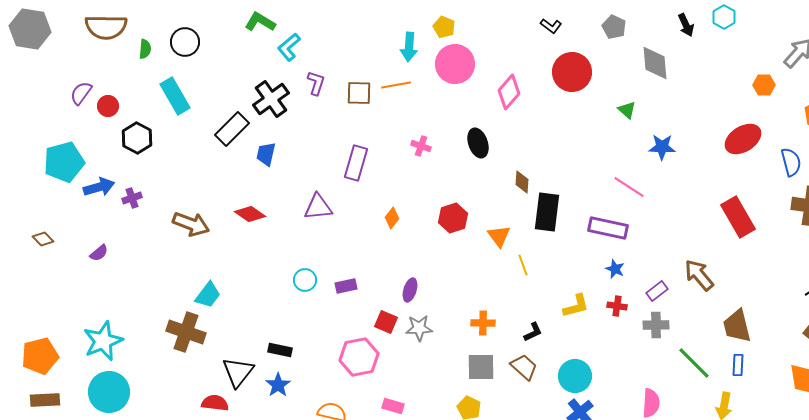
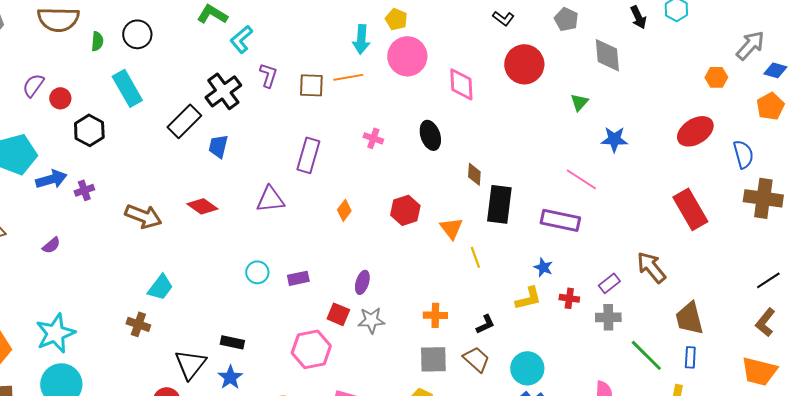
pink diamond: (509, 92) -> (461, 84), turned -44
green triangle: (627, 110) -> (579, 102), turned 30
blue star: (615, 269) -> (543, 267), moved
brown cross: (186, 332) -> (138, 324), size x0.6

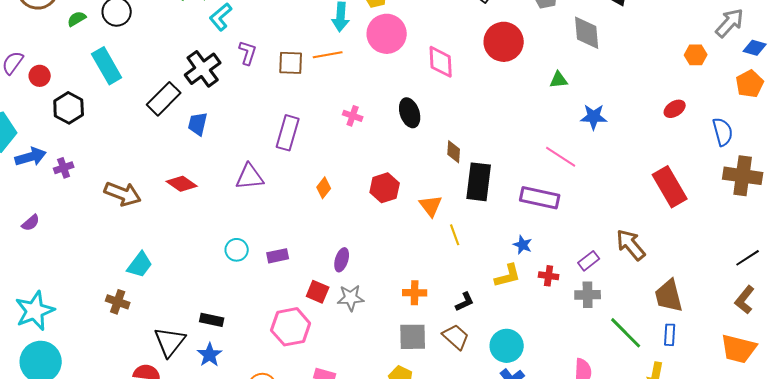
green semicircle: (97, 41) -> (77, 19), turned -126
green triangle: (579, 102) -> (559, 80), turned 42
red ellipse: (695, 131) -> (675, 109), size x0.6

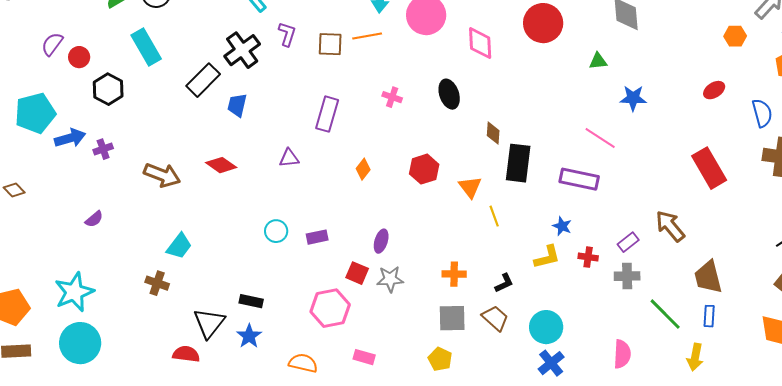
purple triangle: (250, 177) -> (289, 158), size x0.7
purple semicircle: (31, 223) -> (94, 219), moved

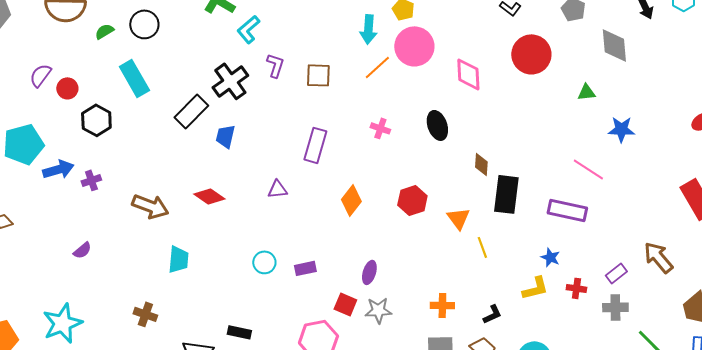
orange line: (367, 36) -> (377, 67), moved, turned -32
orange diamond: (363, 169) -> (351, 200), size x1.4
cyan trapezoid: (179, 246) -> (178, 259), moved, turned -32

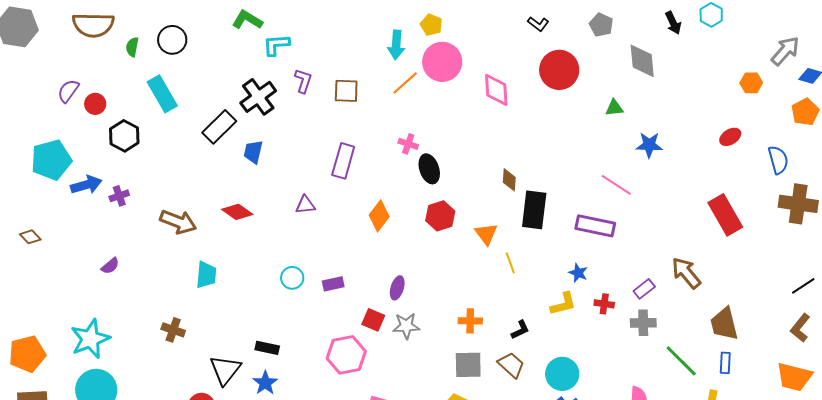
cyan L-shape: (248, 29) -> (276, 45), turned 36
green semicircle: (104, 31) -> (132, 47), turned -48
black ellipse: (437, 125) -> (429, 169), moved

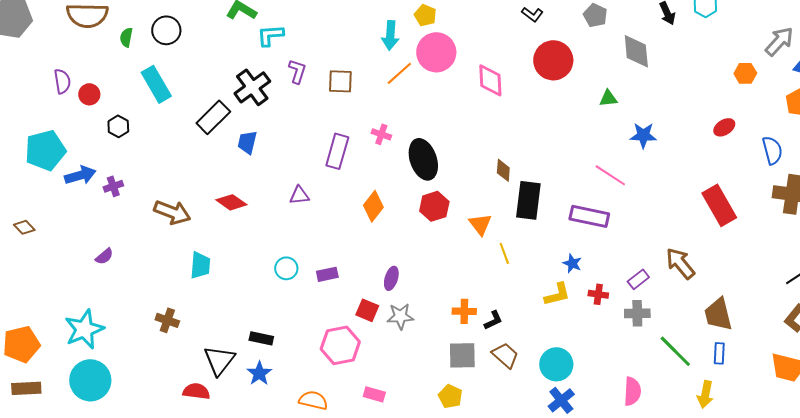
purple semicircle: (68, 91) -> (62, 81), turned 135
black hexagon: (124, 136) -> (118, 126), size x0.7
pink cross: (408, 144) -> (381, 134), moved
black ellipse: (429, 169) -> (423, 159), size x1.4
black L-shape: (520, 330) -> (493, 320), moved

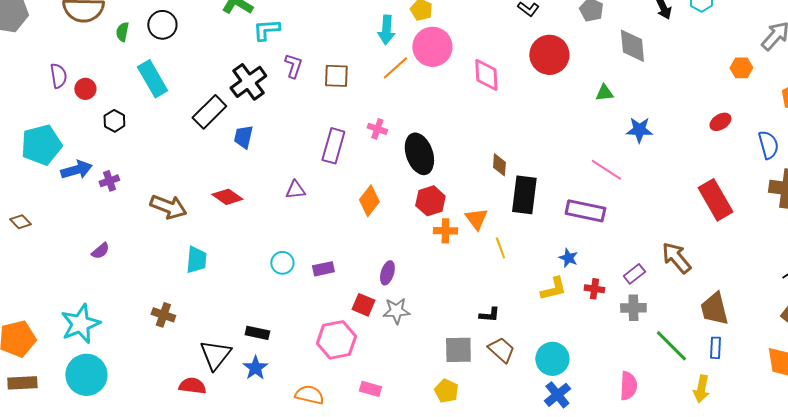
orange cross: (464, 311) -> (445, 231), moved
black L-shape: (493, 320) -> (489, 315), turned 30

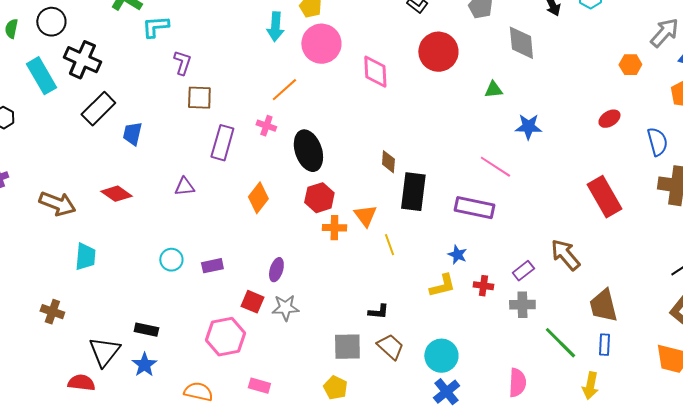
orange line: (395, 68) -> (284, 90), moved
brown square: (336, 76) -> (199, 98), moved
black cross: (248, 82) -> (82, 60), moved, turned -30

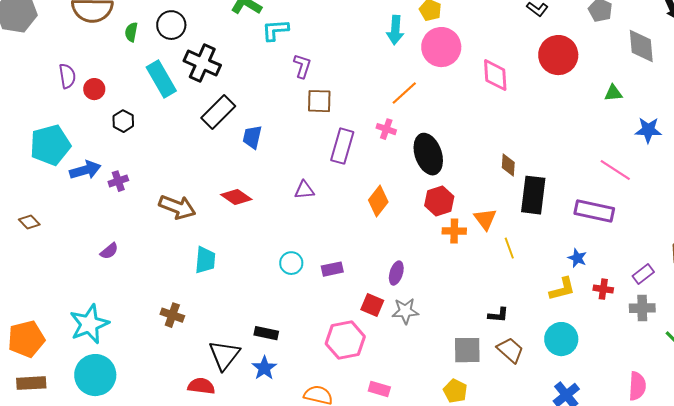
cyan circle: (441, 356) -> (561, 339), moved

